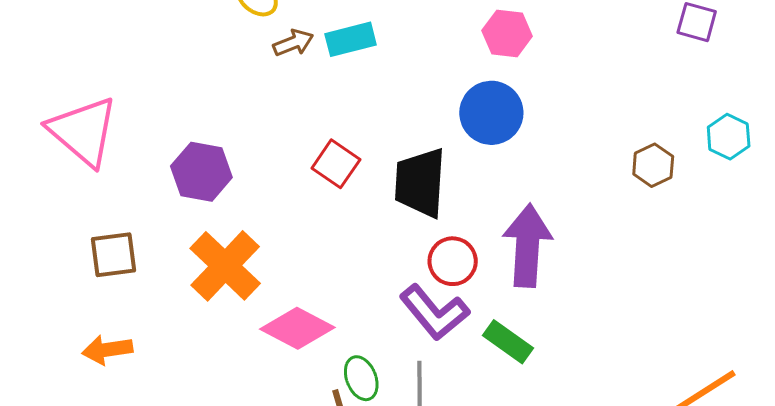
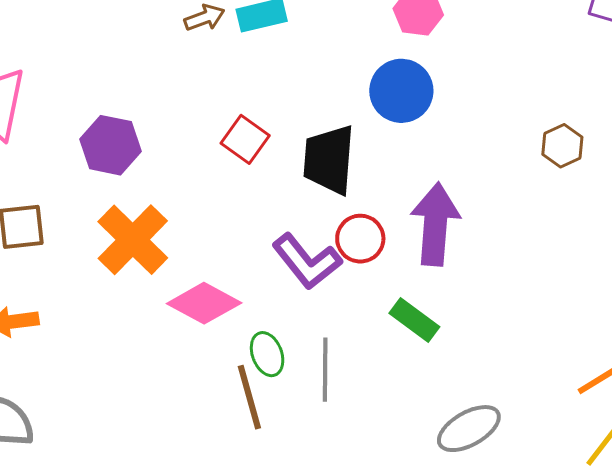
purple L-shape: (434, 312) -> (307, 261), moved

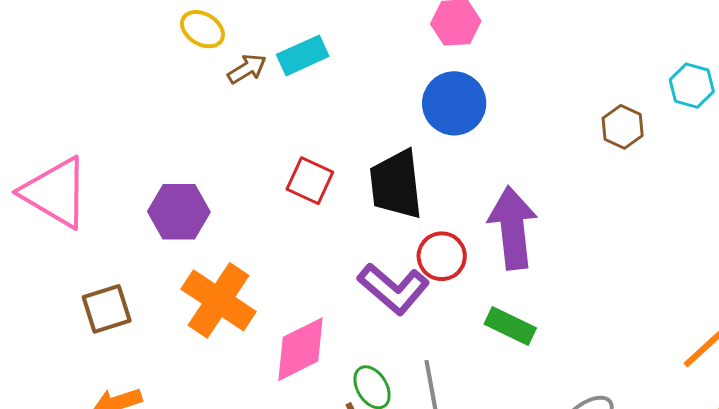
pink diamond: (204, 303) -> (301, 349), turned -44

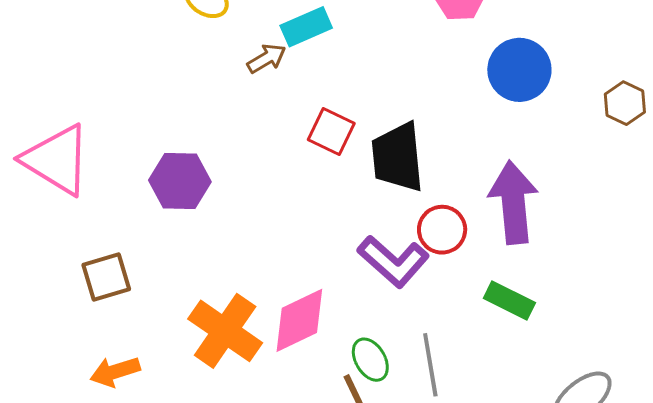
brown arrow: (247, 69) -> (267, 58), moved
blue circle: (454, 103) -> (519, 70), moved
red square: (310, 181) -> (331, 132), moved
orange cross: (219, 300) -> (225, 331), moved

